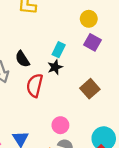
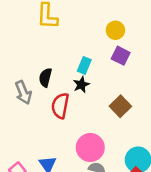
black semicircle: (22, 59) -> (45, 78), turned 49
pink circle: (60, 125) -> (90, 148), size x1.5

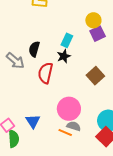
yellow circle: (115, 30) -> (93, 20), moved
purple square: (121, 56) -> (98, 34), turned 35
gray arrow: (23, 93) -> (15, 61), turned -30

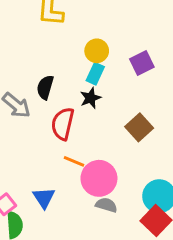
yellow circle: (93, 20) -> (97, 51), moved
orange line: (65, 133) -> (74, 161), moved

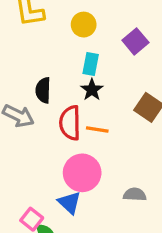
yellow circle: (97, 51) -> (84, 25), moved
orange line: (74, 161) -> (97, 129), moved
pink circle: (99, 178) -> (82, 173), moved

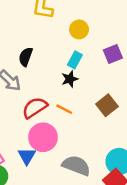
black semicircle: (43, 90) -> (26, 57), moved
red semicircle: (70, 123) -> (35, 108), moved, turned 40
gray semicircle: (135, 194) -> (76, 165), size x1.6

